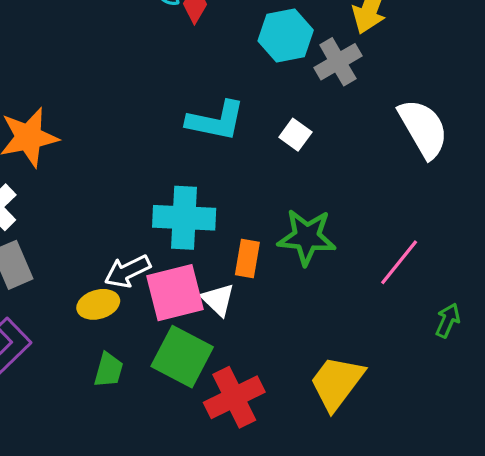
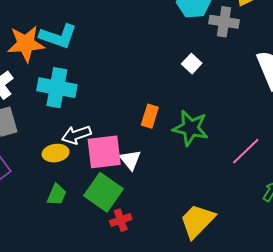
gray cross: (338, 62) -> (224, 22), turned 32
cyan L-shape: (216, 121) -> (58, 36), moved
cyan cross: (184, 218) -> (57, 88), moved
orange rectangle: (247, 259) -> (150, 116), moved
red cross: (234, 397) -> (121, 220), moved, size x0.6

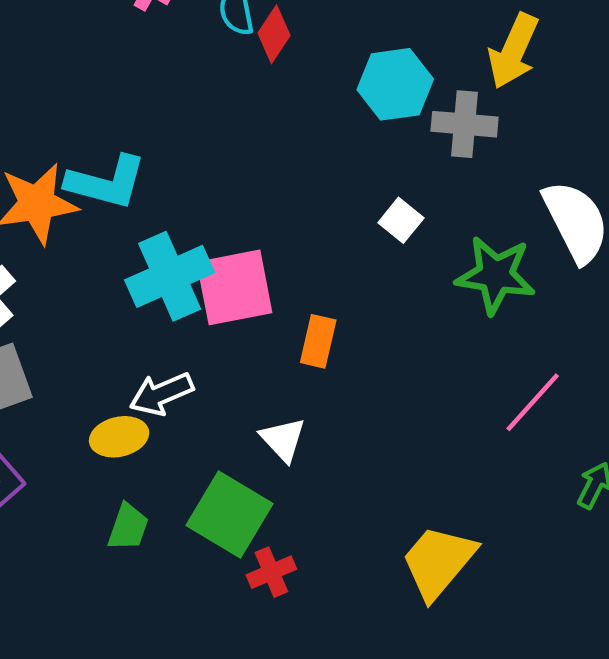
cyan cross: (57, 88) -> (170, 276), moved, turned -30
green star: (191, 128) -> (496, 275), moved
pink square: (104, 152) -> (234, 287), moved

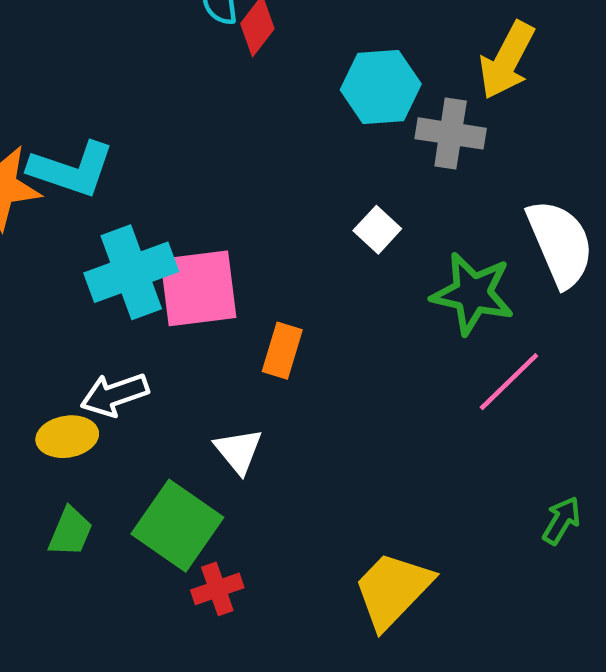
pink line: (533, 402) -> (509, 382), moved

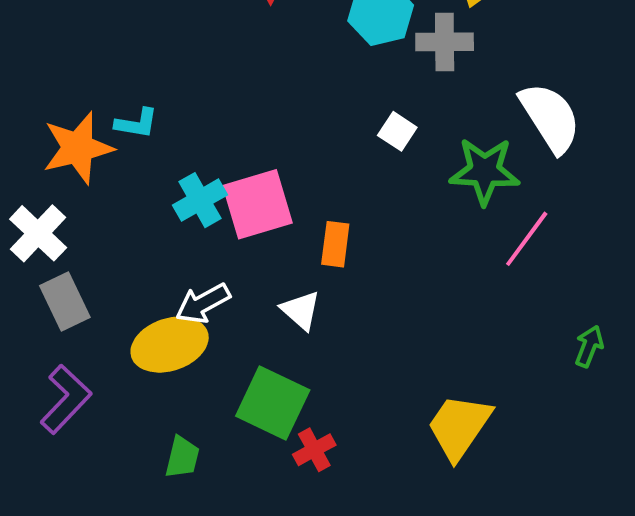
cyan L-shape: (71, 169) -> (137, 123), size x0.6
cyan cross: (131, 272) -> (200, 200), size x0.7
yellow ellipse: (67, 437) -> (170, 345), size x1.5
white triangle: (238, 451) -> (301, 310), moved
green trapezoid: (70, 532) -> (182, 457), moved

